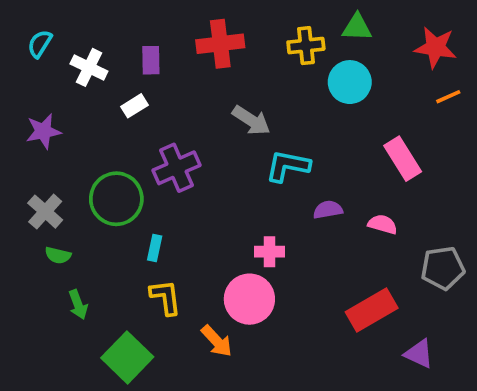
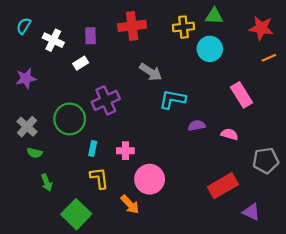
pink cross: (270, 252) -> (125, 151), moved

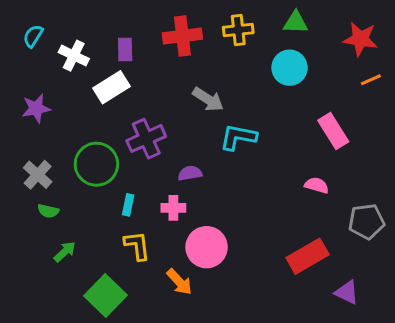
yellow cross: (184, 27) -> (238, 30), moved
white rectangle: (81, 63) -> (112, 87), size x1.6
purple semicircle: (197, 126) -> (190, 173), moved
green arrow: (47, 182) -> (65, 252), turned -112

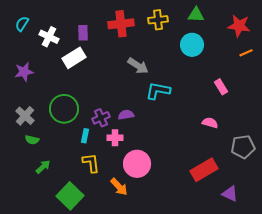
pink rectangle: (333, 131) -> (221, 87), size x0.7
purple cross: (146, 139) -> (101, 118), moved, size x0.7

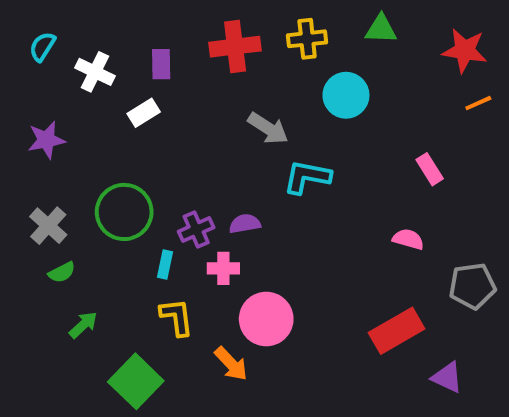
cyan circle: (192, 45) -> (346, 95), moved
white rectangle: (74, 58) -> (144, 113), size x0.7
green semicircle: (32, 140) -> (62, 272), turned -40

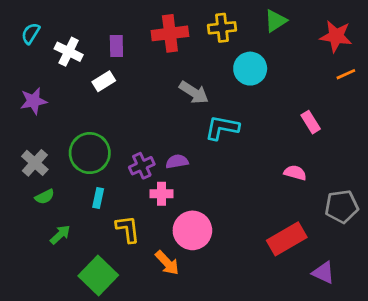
green triangle: (381, 29) -> (275, 21), turned -35
cyan rectangle: (165, 265) -> (98, 198), moved

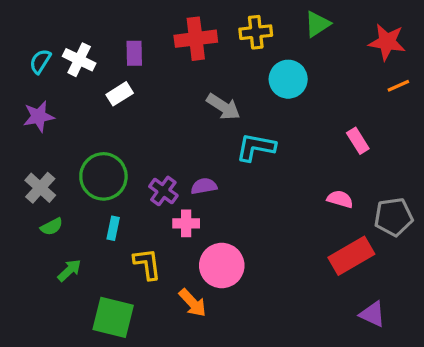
cyan semicircle: (31, 33) -> (40, 61), moved
purple cross: (142, 166) -> (163, 191), turned -30
gray pentagon: (342, 206) -> (393, 217), moved
red rectangle: (287, 239) -> (351, 256), moved
green square: (98, 275) -> (113, 317), turned -30

